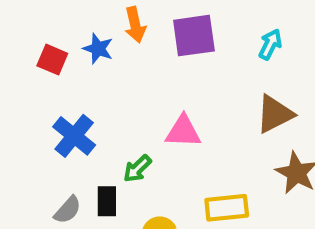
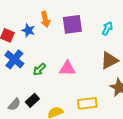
blue cross: (74, 136) -> (14, 59), moved
green arrow: (137, 169) -> (39, 69), moved
black rectangle: (107, 201) -> (32, 100), turned 48

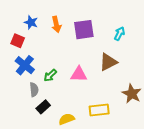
blue star: (28, 30) -> (31, 22), moved
brown triangle: (109, 60) -> (108, 62), moved
gray semicircle: (14, 104) -> (34, 90), moved, turned -48

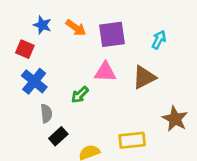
orange arrow: (56, 24) -> (76, 28), turned -42
pink triangle: (79, 74) -> (105, 72), moved
green arrow: (50, 75) -> (80, 95), moved

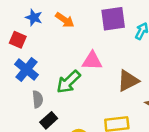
purple square: (112, 34) -> (113, 19), moved
brown triangle: (144, 77) -> (128, 81), moved
green arrow: (80, 95) -> (69, 82), size x1.5

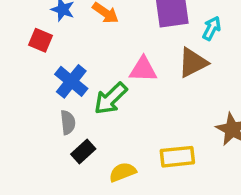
blue cross: (26, 70) -> (71, 81), moved
brown triangle: (128, 81) -> (193, 63), moved

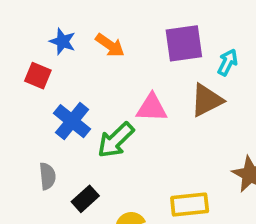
gray semicircle: (68, 122) -> (47, 176), moved

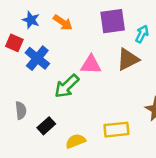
blue cross: (72, 121) -> (37, 58), moved

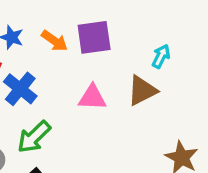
purple square: (113, 21) -> (94, 37), moved
green arrow: (67, 86) -> (34, 137), moved

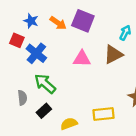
purple square: (94, 37) -> (83, 21), turned 30
green arrow: (34, 137) -> (45, 84), turned 85

